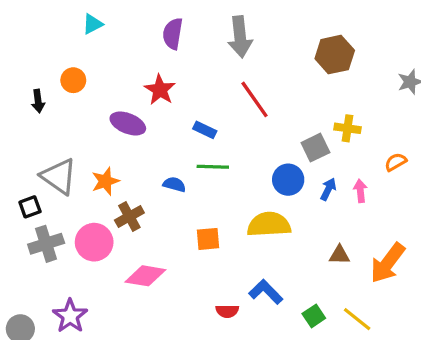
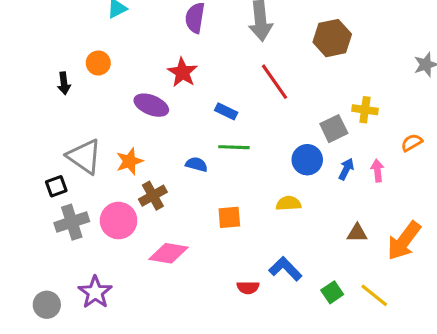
brown hexagon: (335, 55) -> (332, 38), moved
yellow semicircle: (269, 225) -> (289, 203), size x0.6

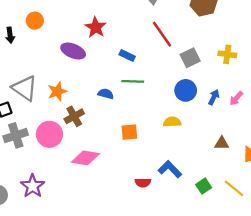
gray square: (334, 129) -> (190, 58), moved
pink arrow: (377, 171) -> (236, 98), turned -133

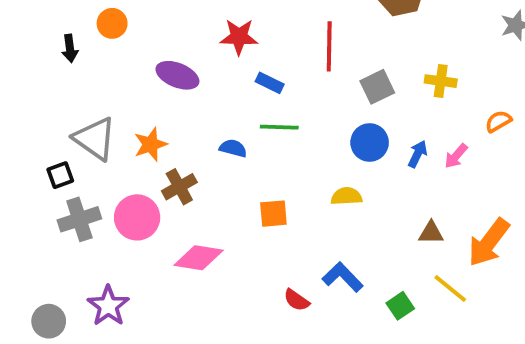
red star: (96, 27) -> (239, 37), moved, turned -30
red line: (162, 34) -> (329, 46), turned 36
red semicircle: (143, 183) -> (297, 300), turned 35
yellow line: (234, 188) -> (450, 289), moved

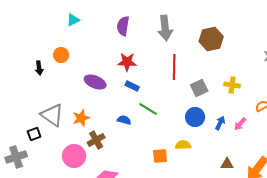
blue rectangle: (270, 83) -> (132, 86), moved
green line: (279, 127) -> (148, 109), turned 30
orange square: (273, 214) -> (160, 156), moved
gray cross: (79, 219) -> (16, 157), moved

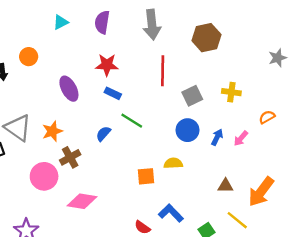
cyan triangle: (73, 20) -> (61, 22), moved
purple ellipse: (95, 82) -> (69, 89), turned 40
blue semicircle: (124, 120) -> (103, 134), turned -64

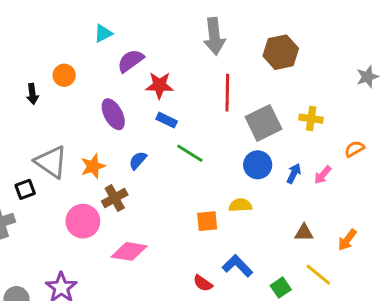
purple semicircle: (102, 22) -> (131, 61), moved, turned 45
gray square: (192, 96) -> (263, 123), size x1.4
blue semicircle: (103, 134) -> (138, 160), moved
orange arrow: (261, 192) -> (347, 240), size x0.6

